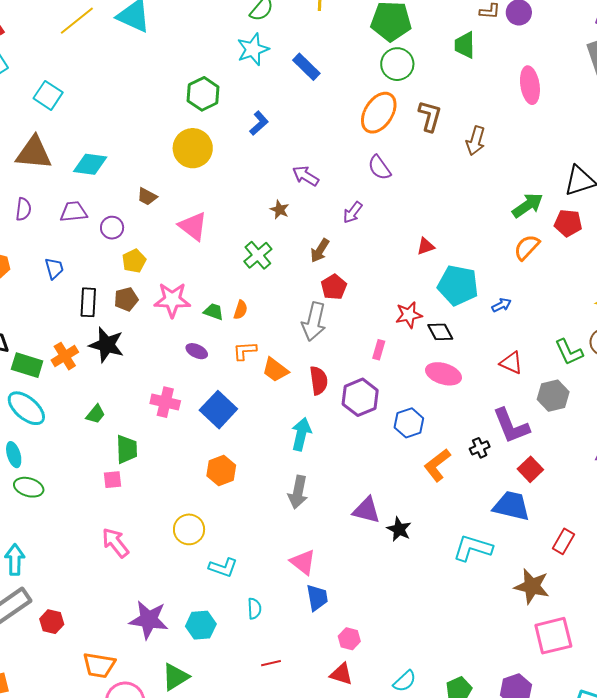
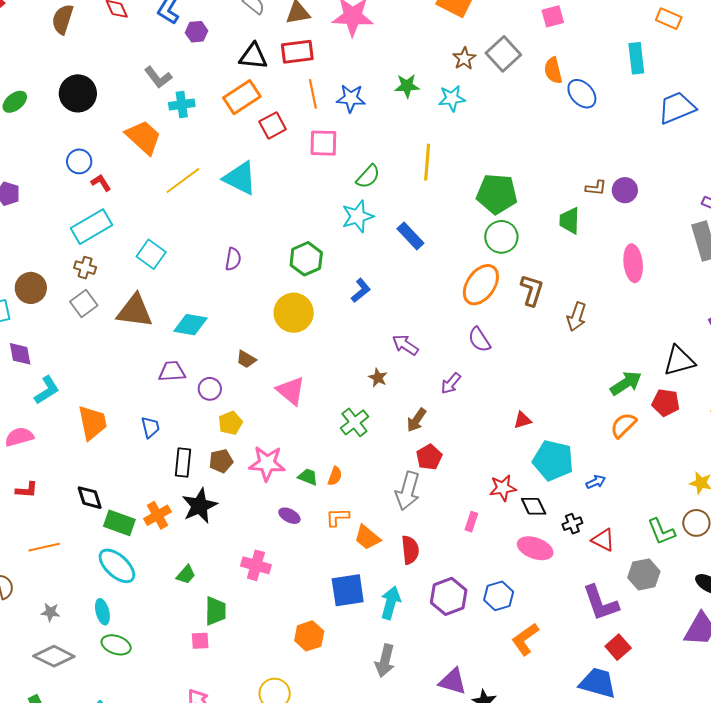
purple semicircle: (23, 209) -> (233, 259), moved
black star: (106, 345) -> (200, 506), turned 30
purple hexagon: (360, 397) -> (449, 596), moved
blue square: (218, 410) -> (348, 590), moved, turned 36
black cross: (480, 448) -> (572, 524), moved

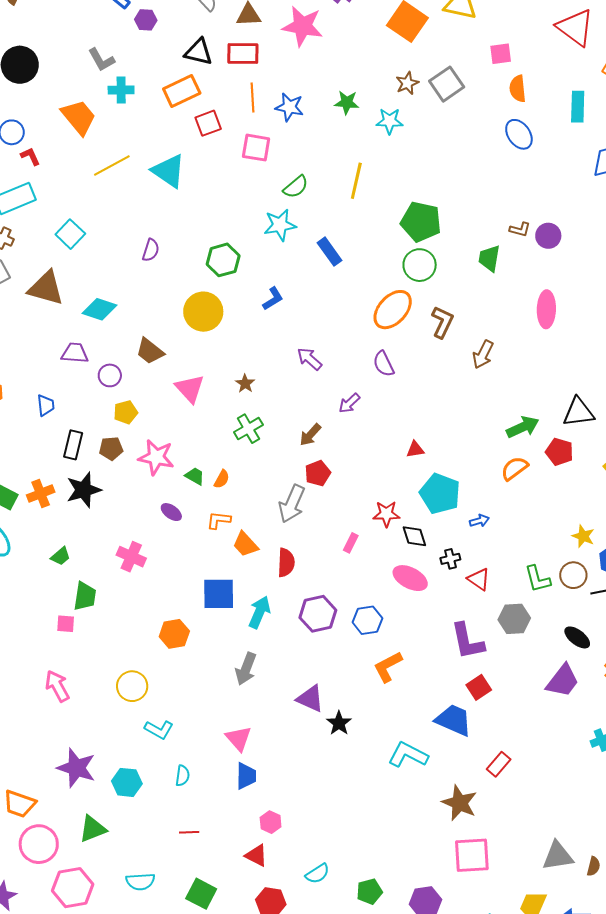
orange semicircle: (553, 70) -> (518, 89), moved
brown trapezoid: (246, 359) -> (150, 351), size x1.4
brown star: (378, 378) -> (245, 384), moved

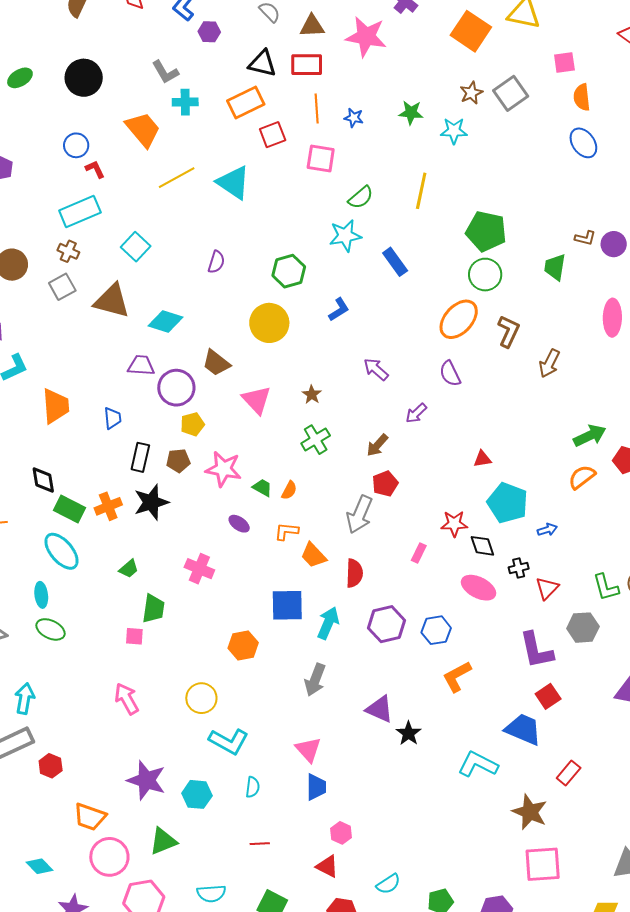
blue star: (289, 107) -> (354, 118), size x0.7
purple circle: (110, 375) -> (176, 388), size x1.6
red triangle: (479, 579) -> (547, 588), turned 40
cyan L-shape: (159, 730) -> (229, 741), size x1.4

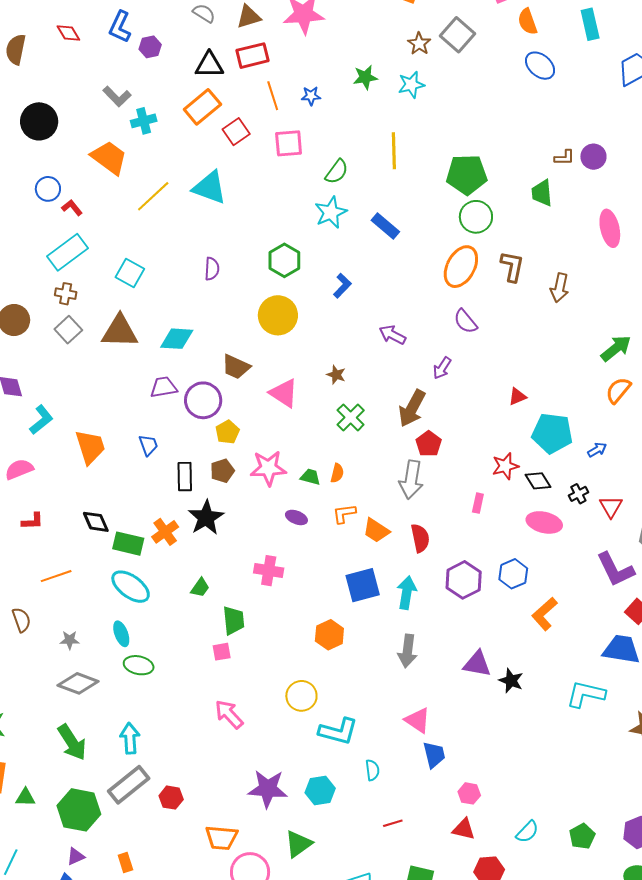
brown arrow: (377, 445) -> (412, 408), size x1.5

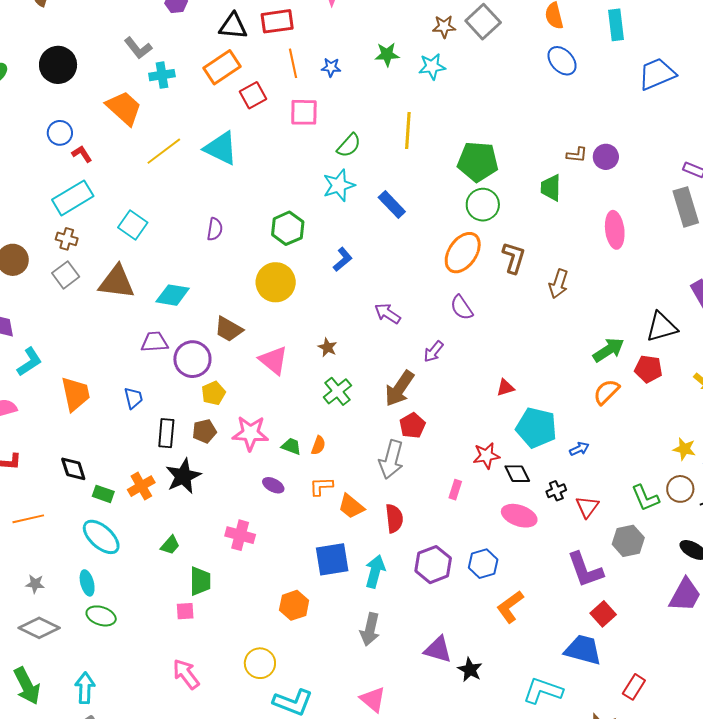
brown star: (419, 44) -> (444, 27), turned 30
green rectangle: (128, 544) -> (103, 494), size x0.7

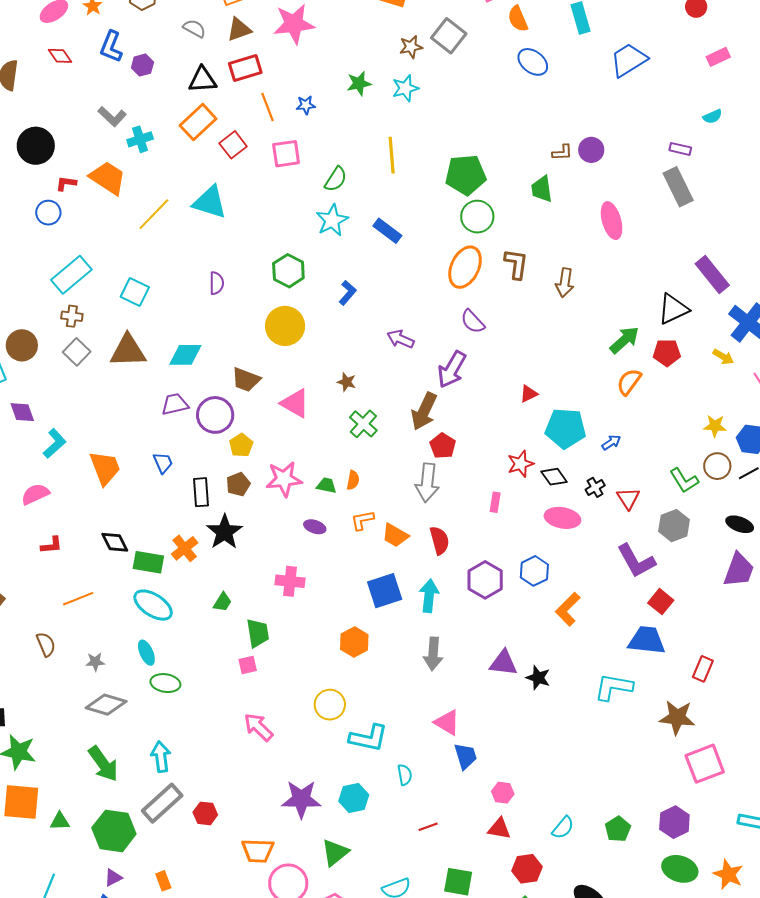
red L-shape: (82, 154) -> (66, 183), moved, turned -40
purple arrow: (434, 352) -> (452, 369), size x1.6
green rectangle: (103, 494) -> (148, 562), size x1.4

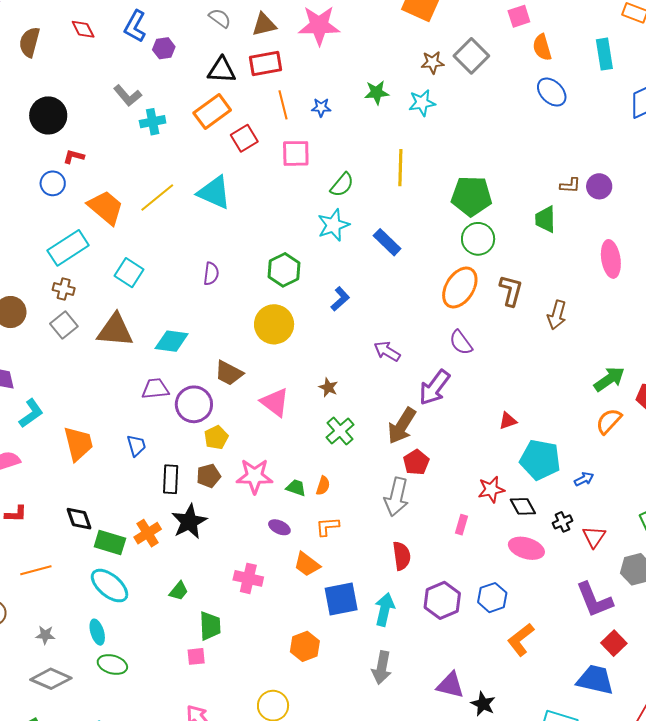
orange trapezoid: (108, 178) -> (106, 207), moved
orange trapezoid: (395, 535) -> (307, 564), moved

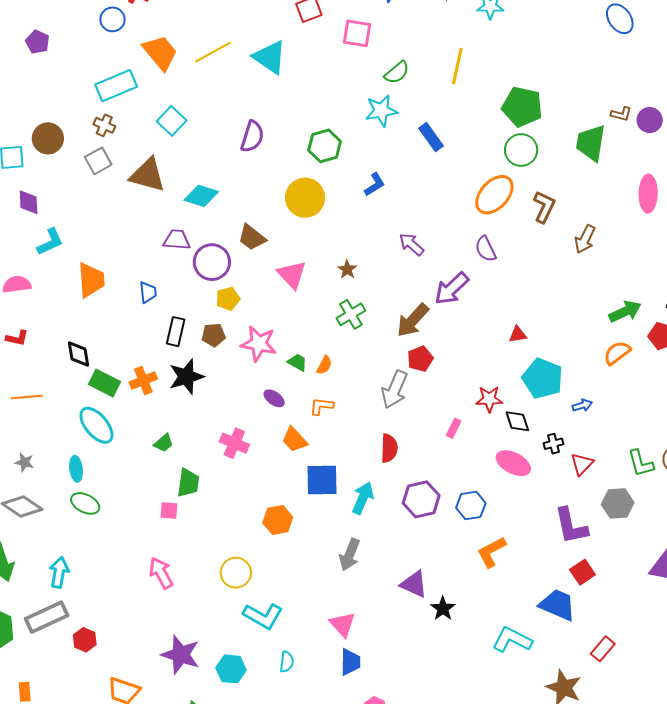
green trapezoid: (545, 219) -> (591, 143), size x1.4
purple semicircle: (211, 274) -> (252, 137), size x1.4

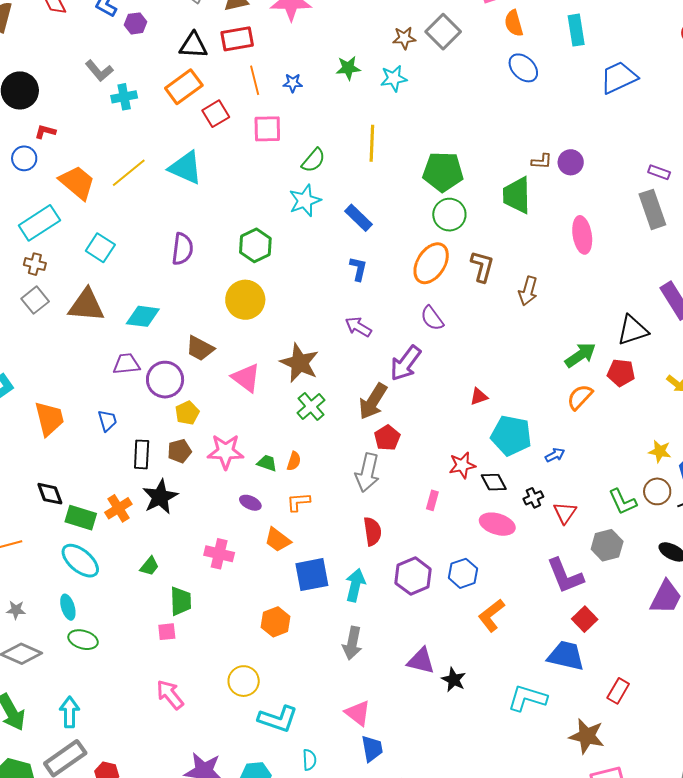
blue L-shape: (375, 184) -> (358, 269), moved, turned -35
brown star: (347, 269) -> (300, 363), size x2.0

